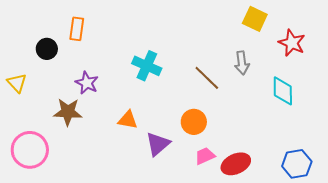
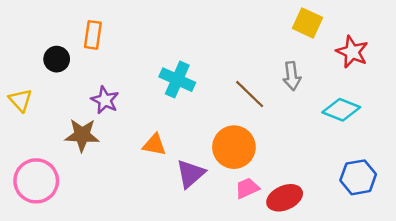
cyan diamond: (283, 91) -> (341, 110), turned -68
orange circle: (194, 122) -> (234, 147), size x1.4
blue hexagon: (297, 164) -> (358, 177), moved

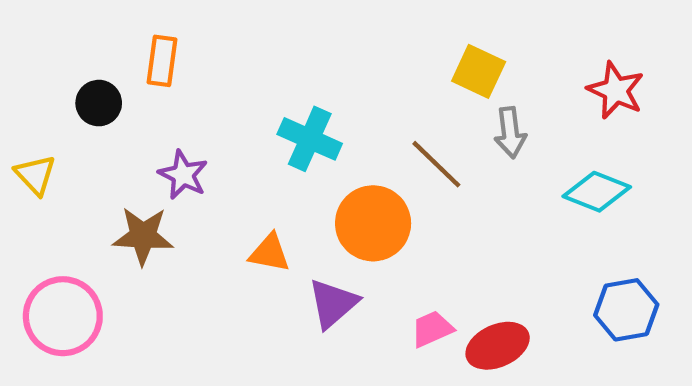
yellow square: (308, 23) -> (479, 71), moved
orange circle: (234, 147) -> (373, 223), moved

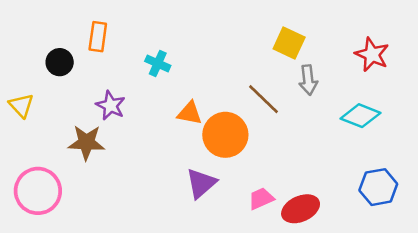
cyan cross: (310, 139) -> (158, 63), moved, size x0.7
orange triangle: (270, 253) -> (190, 113), moved

